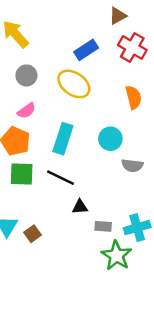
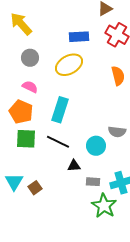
blue rectangle: (86, 50) -> (79, 37), turned 30
yellow ellipse: (74, 84) -> (69, 65), turned -64
pink semicircle: (26, 111) -> (30, 87), turned -119
cyan circle: (110, 139) -> (96, 146), moved

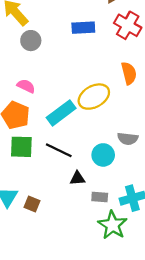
gray circle: (30, 58) -> (31, 41), moved
yellow ellipse: (69, 65) -> (94, 97), moved
cyan rectangle: (60, 110) -> (61, 113), turned 35
brown square: (35, 188) -> (32, 204), turned -32

